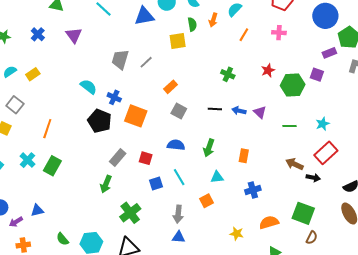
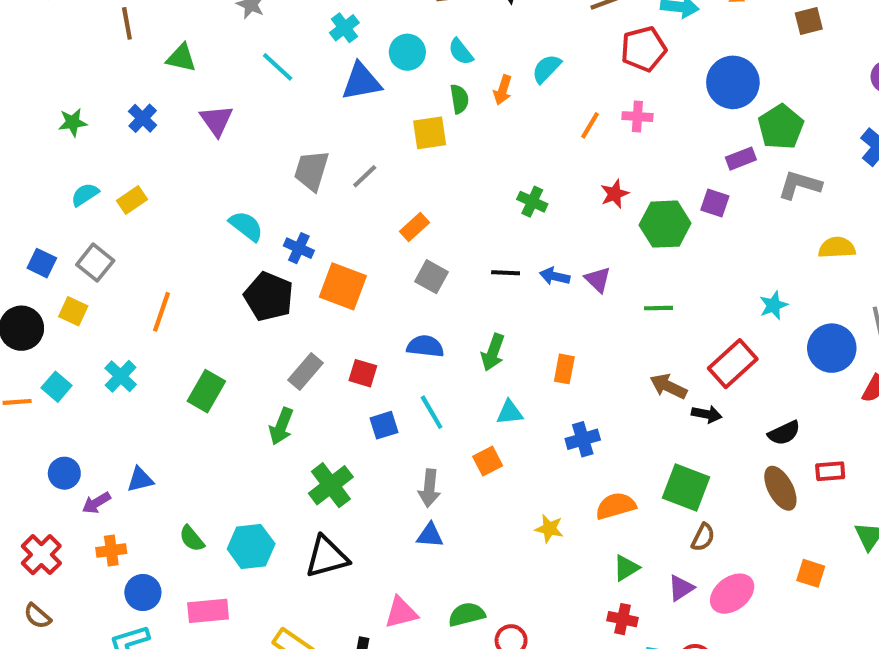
orange line: (244, 35) -> (590, 125), moved
cyan star: (323, 124) -> (774, 305), moved
green rectangle: (52, 166) -> (206, 391), moved

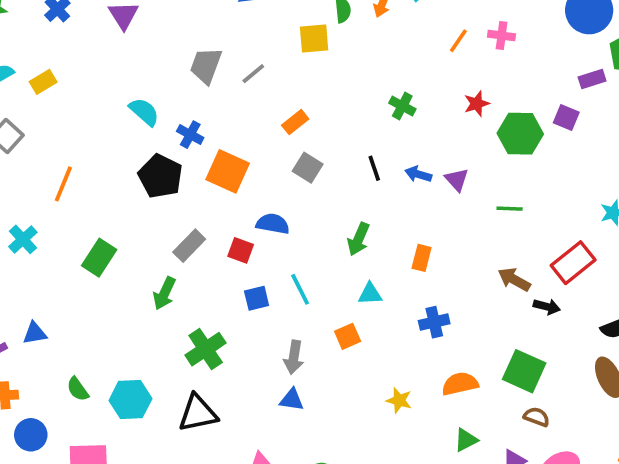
black line: (506, 273) -> (374, 168), turned 65
blue semicircle: (425, 346) -> (273, 224), moved
brown semicircle: (703, 537) -> (537, 417), turned -100

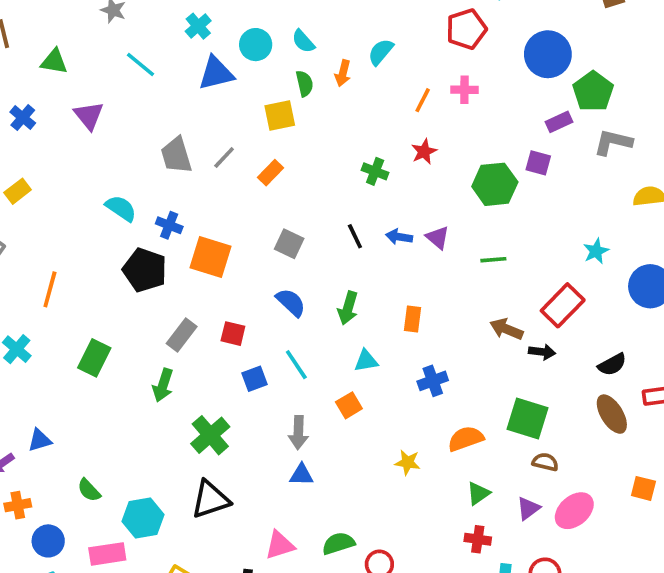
gray trapezoid: (206, 66) -> (176, 155), turned -30
red star: (477, 104) -> (424, 152), moved
orange rectangle: (295, 122) -> (270, 173), moved
blue semicircle: (273, 224) -> (291, 302), moved, turned 40
cyan hexagon: (130, 400) -> (143, 518), moved

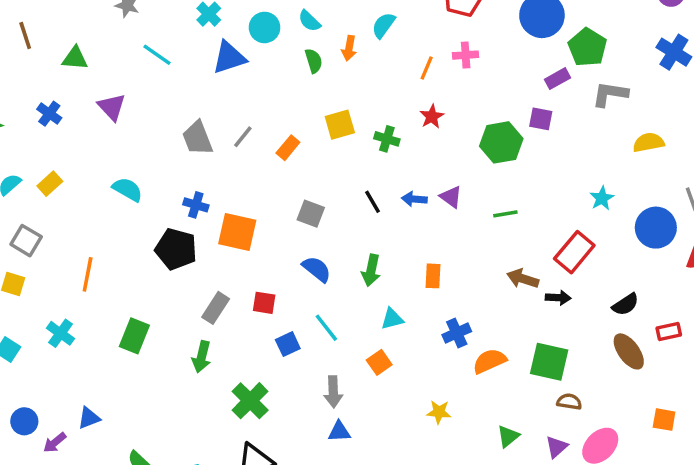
yellow square: (280, 115) -> (340, 125), moved
cyan semicircle: (121, 208) -> (128, 189), moved
orange semicircle: (466, 439) -> (490, 361), moved

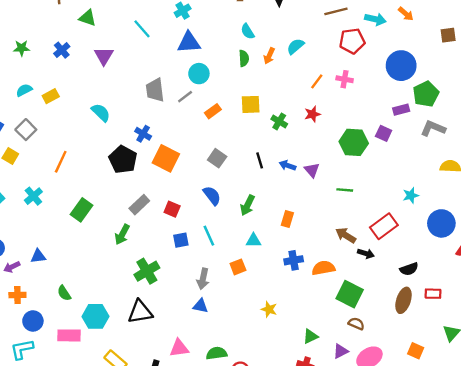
cyan circle: (265, 27) -> (199, 74), moved
brown ellipse: (629, 351) -> (403, 300), turned 40
orange semicircle: (490, 361) -> (323, 268), moved

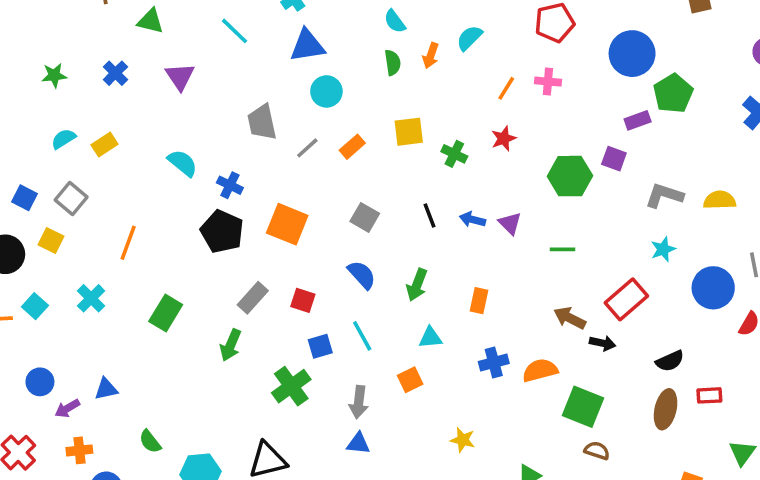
gray line: (185, 97) -> (307, 148), moved
gray L-shape: (433, 128) -> (664, 195), moved
blue cross: (143, 134) -> (230, 185), moved
green cross: (147, 271) -> (291, 386), moved

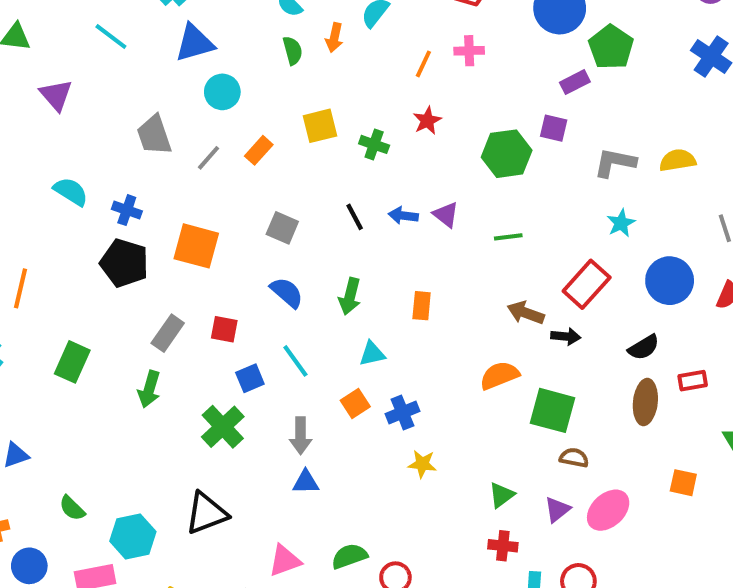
blue circle: (713, 288) -> (670, 281), moved
blue cross: (494, 363) -> (402, 413), moved

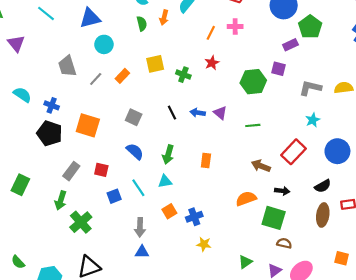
black arrow: (566, 336) -> (282, 191), moved
cyan triangle: (372, 354) -> (165, 181), moved
green cross: (223, 427) -> (81, 222), moved

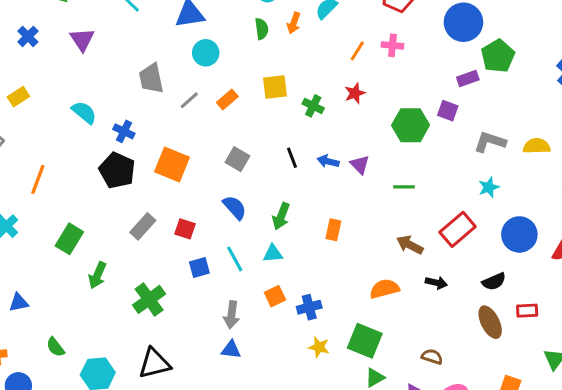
green arrow: (61, 200) -> (97, 275), moved
brown ellipse: (323, 215) -> (490, 322), turned -40
green square: (274, 218) -> (365, 341), moved

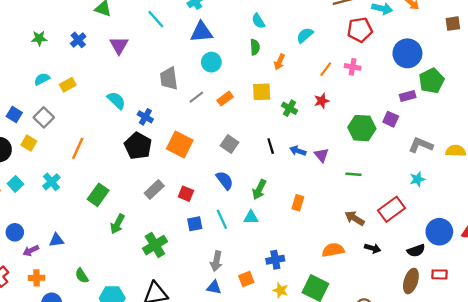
orange arrow: (294, 23) -> (279, 62), moved
blue circle: (519, 234) -> (439, 232), moved
orange square: (275, 296) -> (246, 279), moved
brown ellipse: (490, 322) -> (411, 281), turned 40

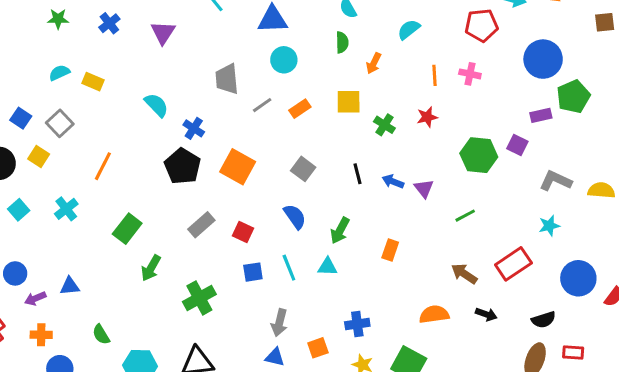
orange line: (326, 69) -> (434, 75), turned -42
yellow rectangle: (68, 85) -> (93, 82), turned 49
green line: (353, 174) -> (465, 216), turned -35
blue circle: (439, 232) -> (578, 278), moved

